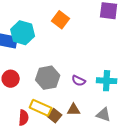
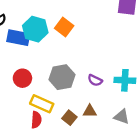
orange square: (61, 20) -> (64, 27), moved
yellow rectangle: (41, 108) -> (42, 104), moved

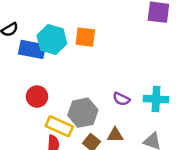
orange square: (64, 27) -> (85, 37), turned -30
gray hexagon: (62, 77) -> (83, 113), moved

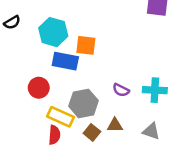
orange square: (85, 37) -> (86, 45), moved
blue rectangle: (32, 49) -> (65, 61), moved

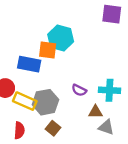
cyan hexagon: (53, 32) -> (61, 38), moved
yellow rectangle: (60, 117) -> (25, 101), moved
brown triangle: (115, 125) -> (95, 112), moved

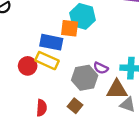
yellow rectangle: (25, 101) -> (47, 61), moved
gray hexagon: (45, 102) -> (85, 78), moved
brown triangle: (95, 112) -> (117, 90), size x1.5

